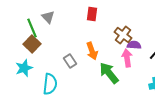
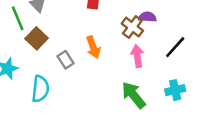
brown square: (32, 44) -> (37, 38), moved
purple semicircle: (134, 45) -> (147, 17), moved
green arrow: (109, 73) -> (134, 95), moved

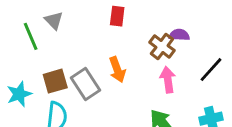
brown square: (37, 38) -> (55, 81), moved, turned 30
gray rectangle: (66, 60) -> (85, 84), size x1.5

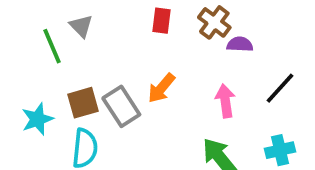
brown cross: (162, 46) -> (214, 22), moved
orange arrow: (117, 70) -> (161, 88), turned 60

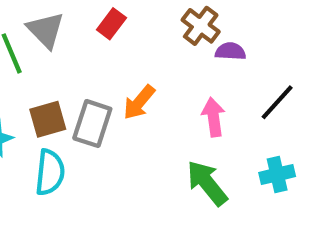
red rectangle: (161, 21) -> (111, 24), moved, turned 30
gray triangle: (81, 26) -> (46, 30), size x1.4
gray rectangle: (121, 106) -> (92, 124), turned 51

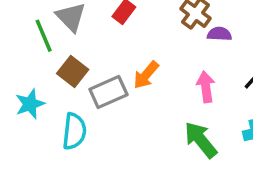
brown square: (48, 119) -> (73, 72), moved, turned -36
gray rectangle: (92, 124) -> (108, 92), turned 48

